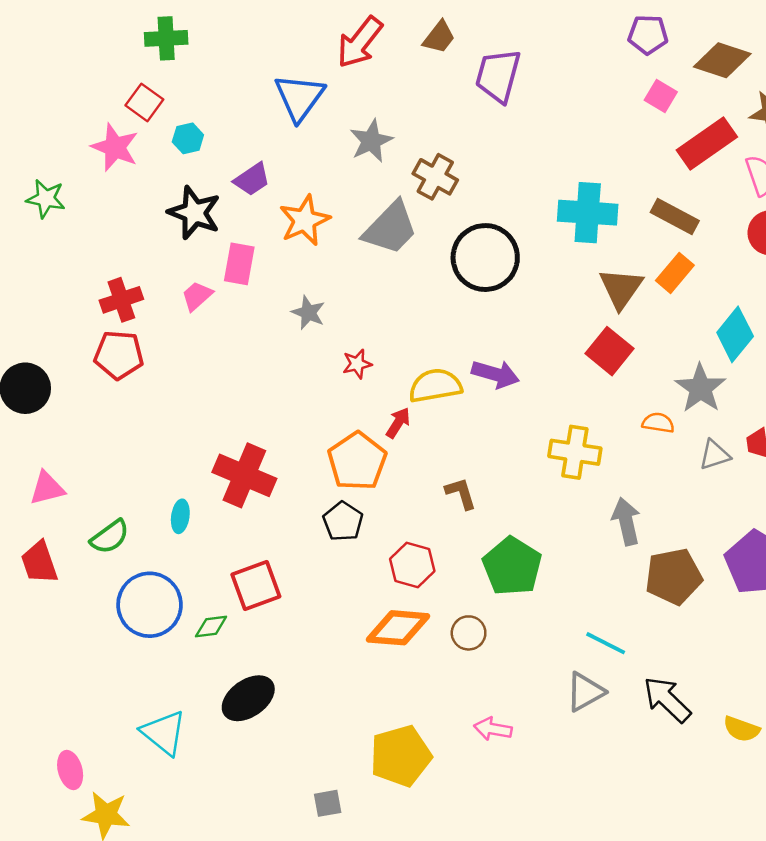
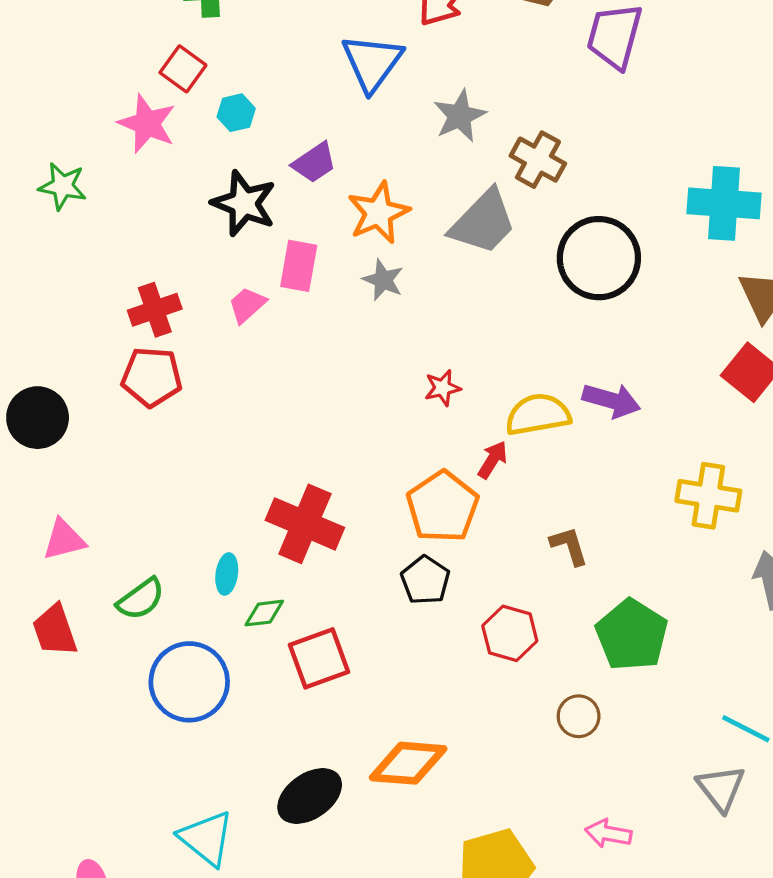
gray star: (308, 313) -> (383, 280), moved
green diamond: (211, 627) -> (264, 613), moved
orange diamond: (398, 628) -> (408, 763), moved
gray triangle: (585, 692) -> (721, 788), turned -39

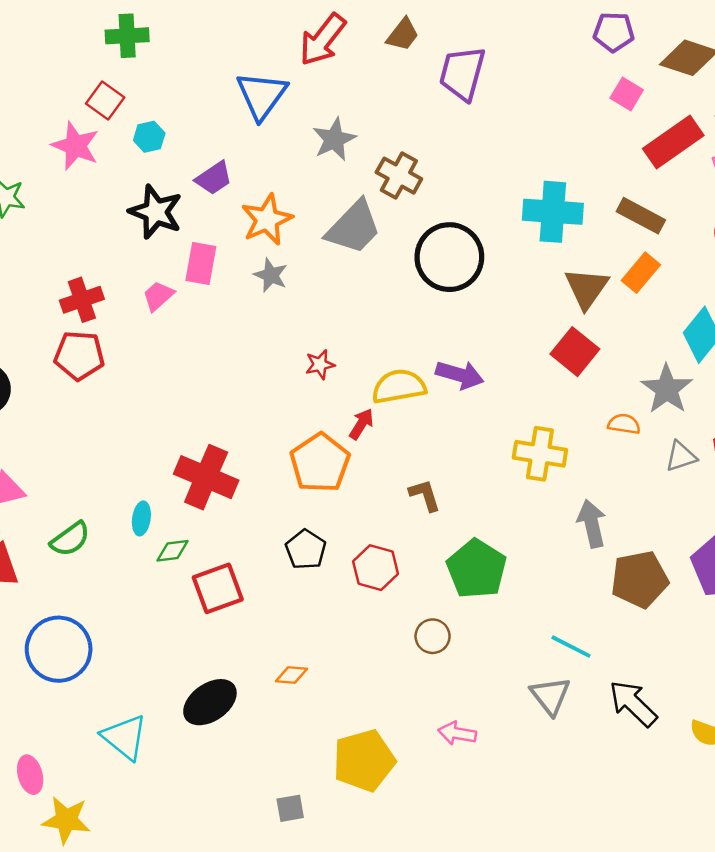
black pentagon: (425, 580) -> (306, 550), moved
blue circle: (189, 682) -> (59, 649), moved
orange diamond: (408, 763) -> (291, 675), size x0.5

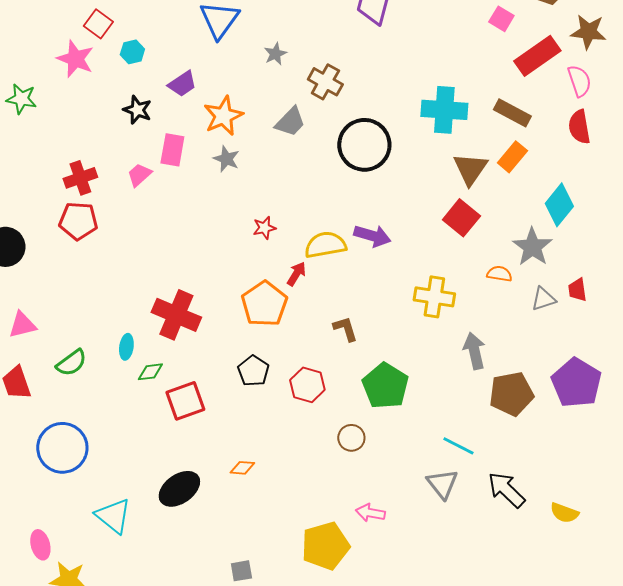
gray star: (334, 139) -> (275, 54), size x0.7
black star: (156, 212) -> (137, 110), size x0.7
gray trapezoid: (354, 227) -> (290, 122), size x0.7
yellow pentagon: (364, 760) -> (325, 546), moved

